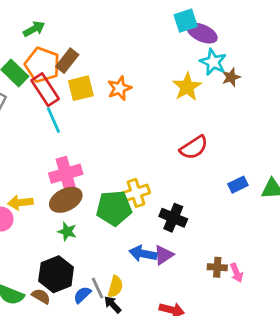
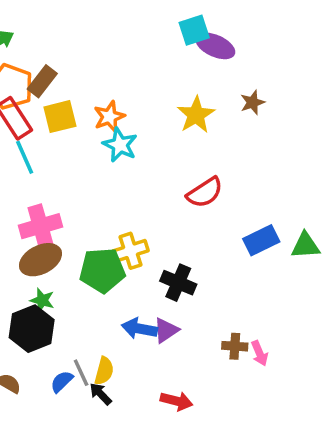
cyan star: (213, 62) -> (120, 145), moved
blue rectangle: (238, 185) -> (261, 240), size x1.4
black hexagon: (56, 274) -> (32, 329), moved

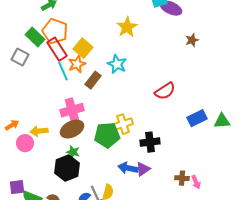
brown rectangle: (42, 81) -> (93, 80), moved
yellow star: (196, 115) -> (127, 27), moved
yellow square: (60, 117) -> (83, 48), turned -36
orange star: (109, 117) -> (77, 64), moved
black cross: (178, 283) -> (150, 142), turned -30

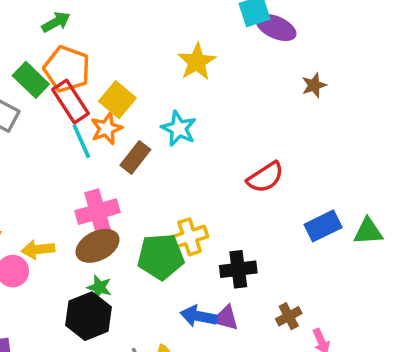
purple triangle: (143, 169) -> (226, 318), turned 49
brown cross: (182, 178) -> (289, 316), moved, turned -32

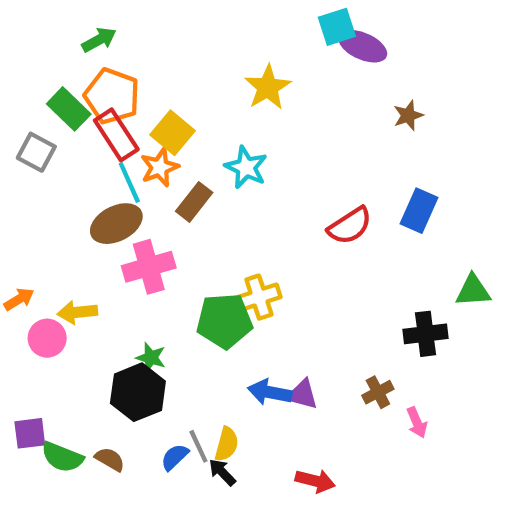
blue rectangle: (323, 226) -> (419, 211), moved, turned -40
brown ellipse: (98, 246) -> (116, 224), moved
black cross: (238, 269) -> (425, 334), moved

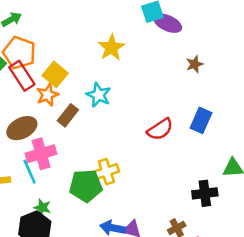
cyan line: (129, 182) -> (30, 172), moved

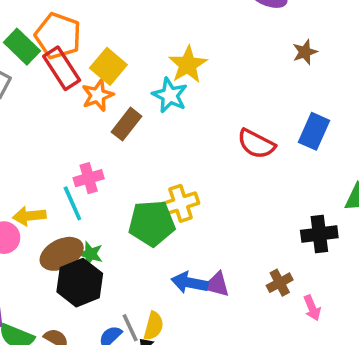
yellow star: (111, 48) -> (188, 65), moved
brown ellipse: (22, 128) -> (62, 254), moved
red semicircle: (160, 129) -> (256, 144), turned 60
pink cross: (41, 154) -> (89, 178), size x0.7

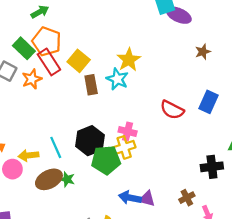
orange star: (98, 95) -> (32, 79), moved
brown rectangle: (127, 124) -> (91, 85), moved, turned -48
pink cross: (89, 178) -> (128, 131), moved, turned 30
black hexagon: (80, 283) -> (90, 141), moved

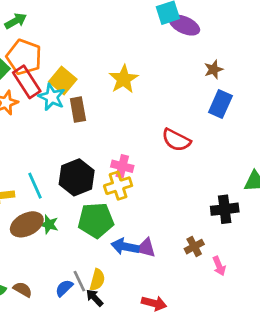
cyan star: (117, 79) -> (52, 97), moved
blue rectangle: (209, 102) -> (220, 104), moved
green pentagon: (106, 160) -> (96, 220), moved

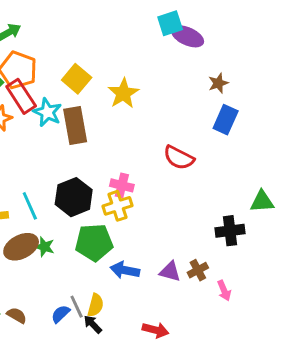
yellow square: (63, 80) -> (77, 79), moved
brown rectangle: (78, 110) -> (75, 125), size x1.4
purple triangle: (146, 248) -> (170, 272), moved

